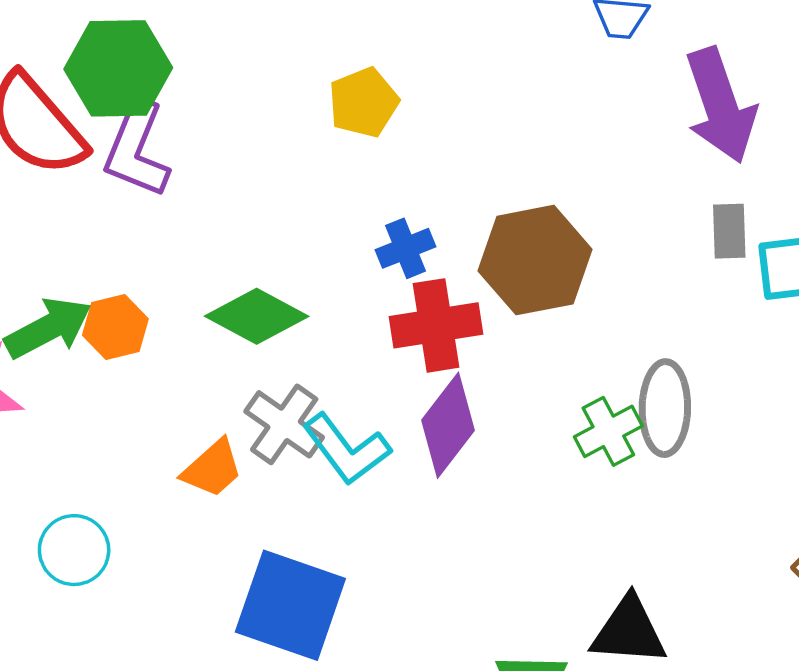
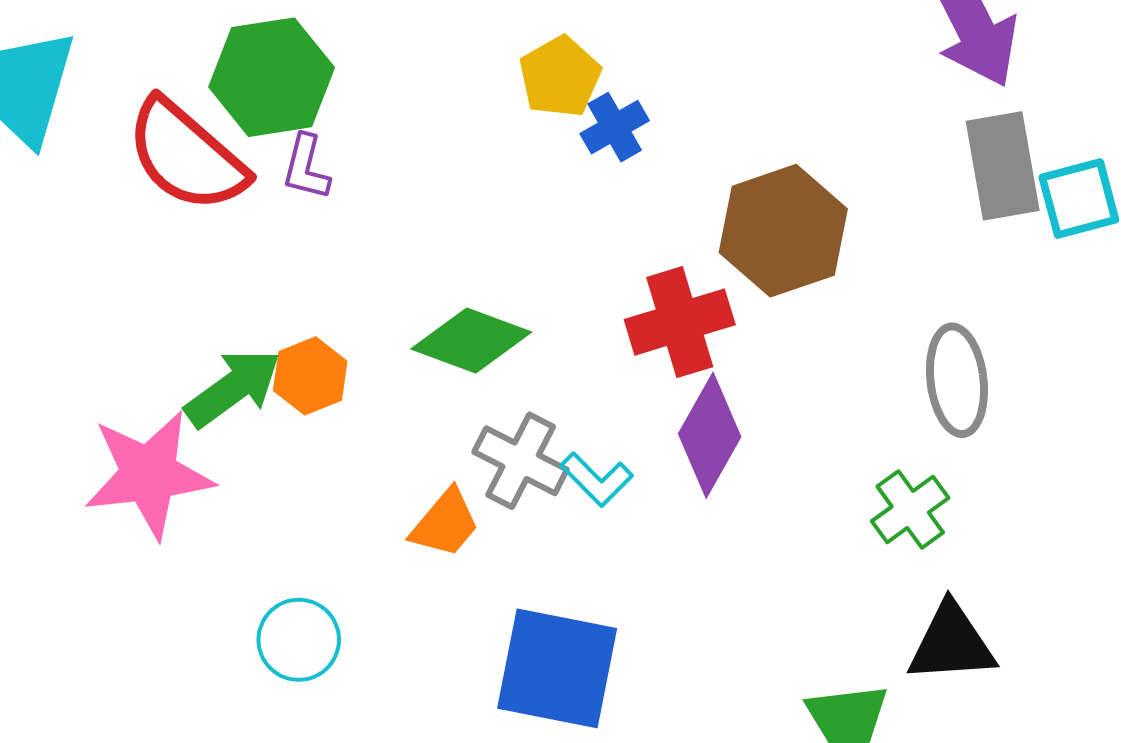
purple L-shape: (137, 149) -> (306, 167), size x0.6
gray rectangle: (729, 231) -> (1003, 166), size x1.6
blue cross: (405, 248) -> (615, 127), moved
green cross: (608, 431) -> (910, 509), moved
cyan L-shape: (347, 449) -> (597, 479), size x0.7

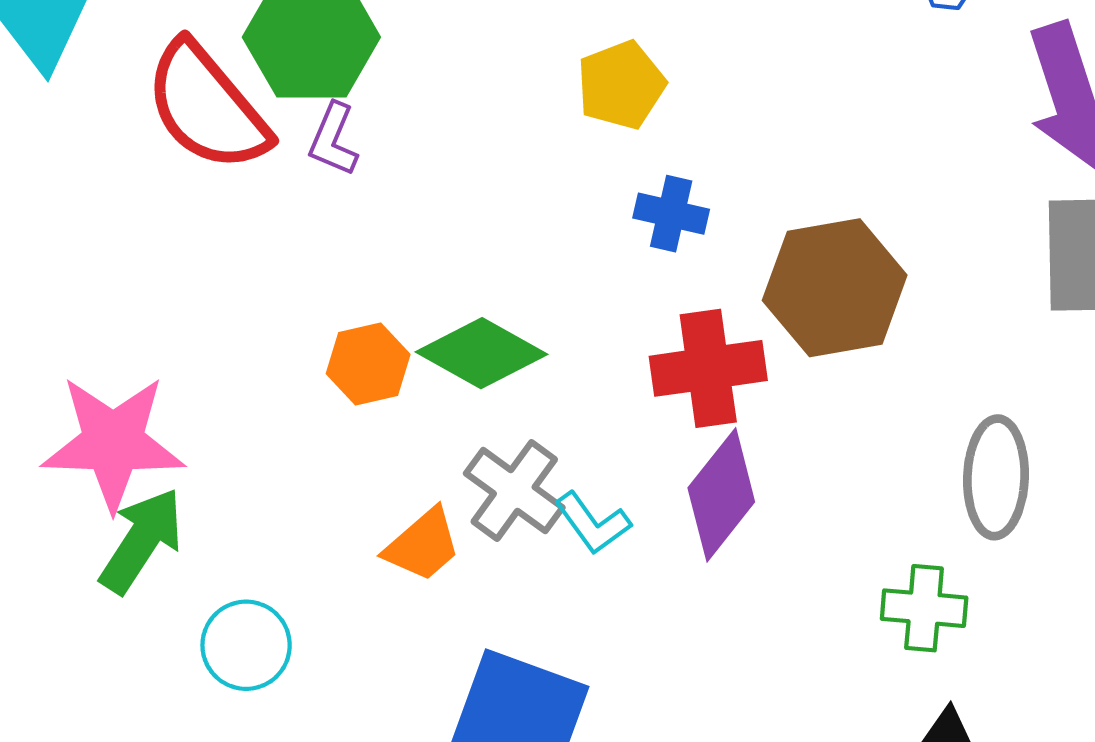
blue cross: (615, 127) -> (671, 214), moved, turned 34
orange hexagon: (310, 376) -> (368, 364), moved
green arrow: (233, 388) -> (141, 541), moved, turned -30
green cross: (910, 509) -> (924, 608), turned 32

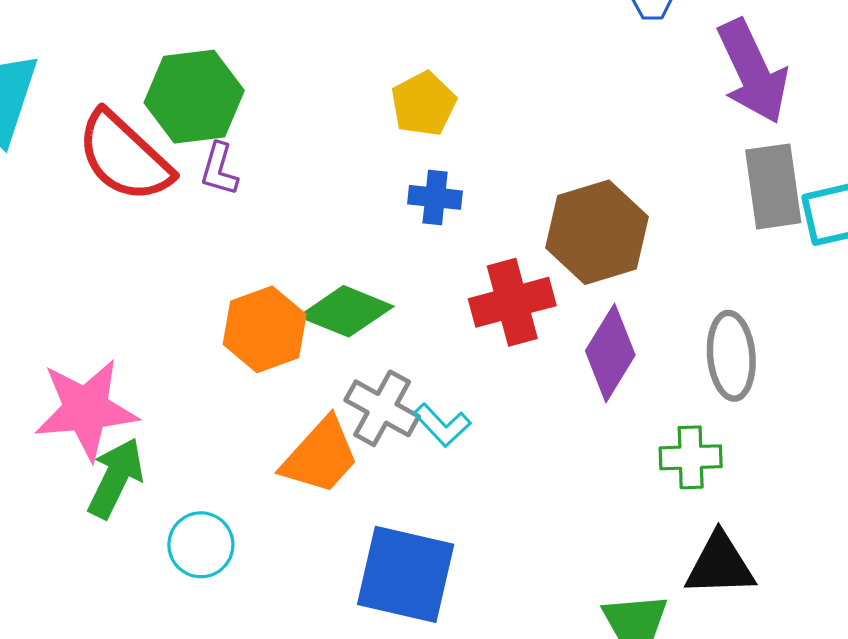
blue cross: (671, 214) -> (435, 197), moved
orange hexagon: (368, 364) -> (265, 329), size x1.4
purple diamond: (721, 495) -> (610, 353), moved
orange trapezoid: (423, 545) -> (320, 456), size x1.4

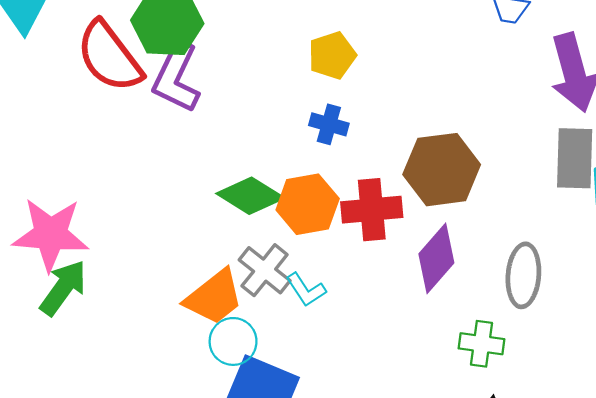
purple L-shape: (219, 169) -> (176, 77), size x1.8
orange hexagon: (265, 329) -> (308, 204), moved
cyan circle: (201, 545) -> (233, 341), moved

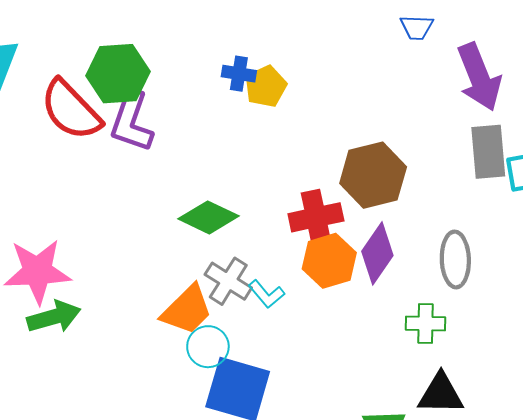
blue cross: (329, 124) -> (239, 74), moved
orange hexagon: (308, 204) -> (329, 261), moved
green arrow: (63, 288) -> (54, 317), turned 45

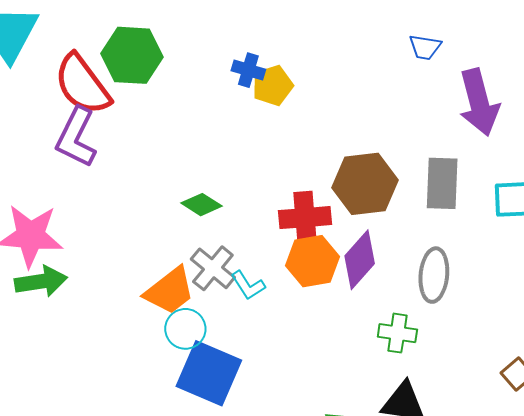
purple L-shape: (132, 121) -> (76, 137), moved
gray rectangle: (488, 152) -> (442, 183), moved
green diamond: (208, 217) -> (202, 205), size x0.7

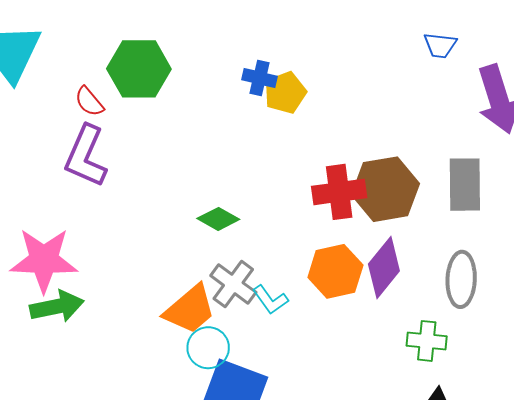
red semicircle: (82, 85) -> (89, 102), size x0.5
red cross: (305, 218) -> (339, 192), moved

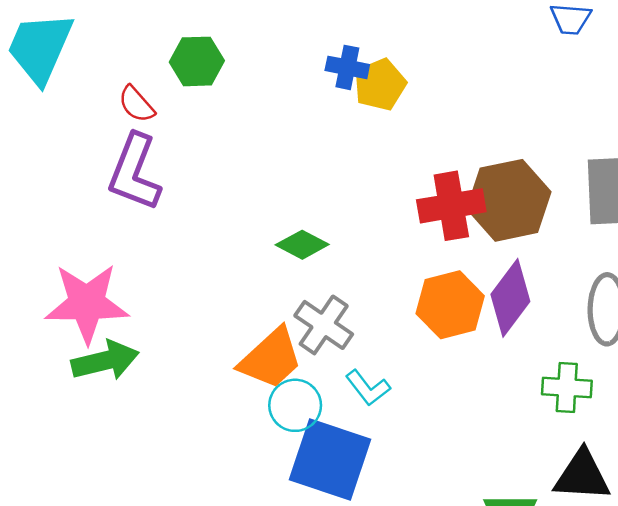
green hexagon: (139, 69) -> (197, 61), size x0.7
cyan L-shape: (270, 300) -> (368, 388), moved

